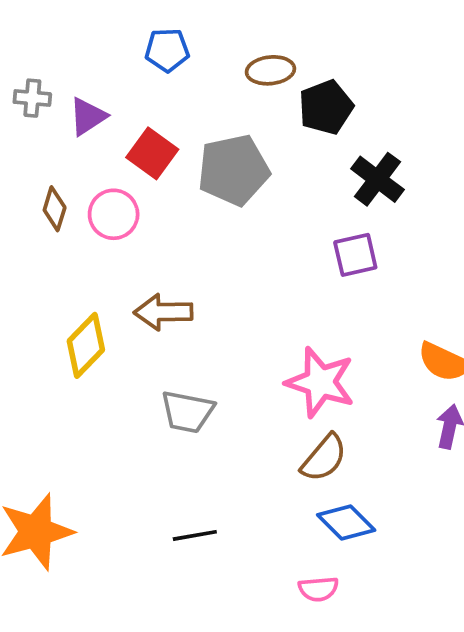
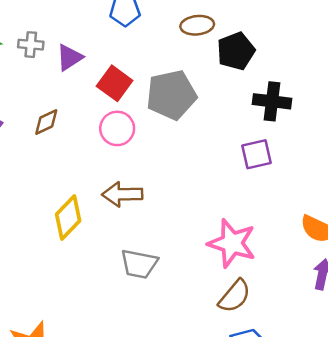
black cross: (377, 179) -> (272, 101), turned -30
brown diamond: (55, 209) -> (46, 122), turned 48
pink circle: (114, 214) -> (117, 128), moved

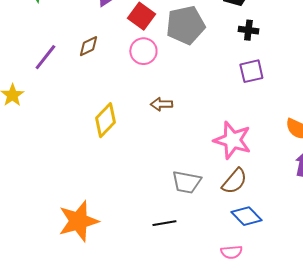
black cross: (272, 101) -> (248, 30), moved, size x0.7
brown arrow: (122, 194) -> (161, 104), moved, size x0.7
gray trapezoid: (139, 264) -> (186, 182), moved

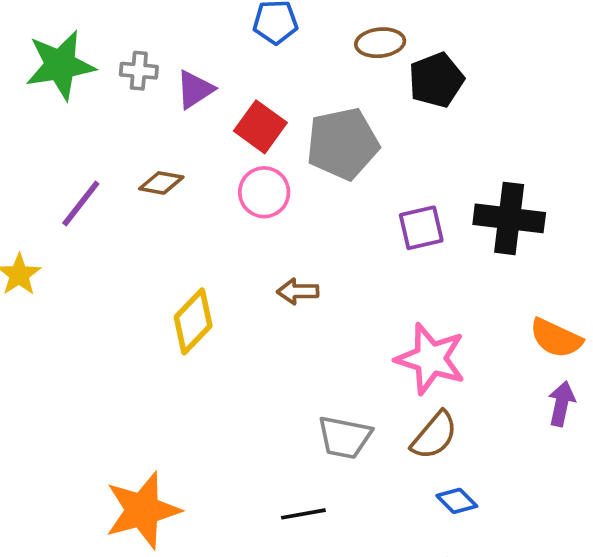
black cross: (248, 30) -> (509, 218), moved, size x1.8
brown diamond: (88, 46) -> (161, 183), turned 35
purple square: (251, 71) -> (421, 228), moved
blue diamond: (246, 216) -> (457, 501), size x0.7

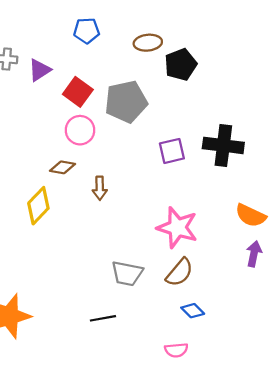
brown diamond: (161, 183) -> (62, 167), moved
brown arrow: (298, 291) -> (100, 188), turned -90

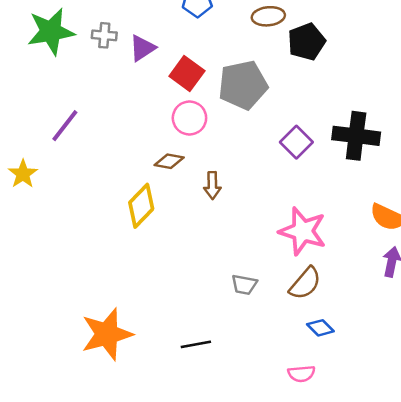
purple square: (172, 151) -> (296, 142), turned -32
gray trapezoid: (127, 273) -> (244, 285), size x0.7
black line: (103, 318) -> (196, 344), moved

